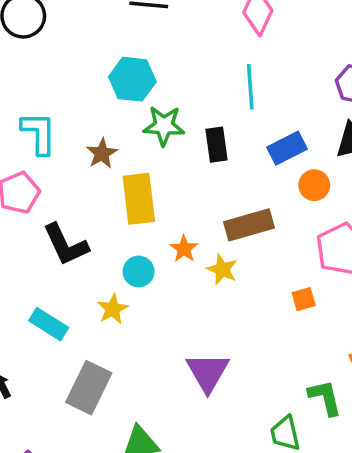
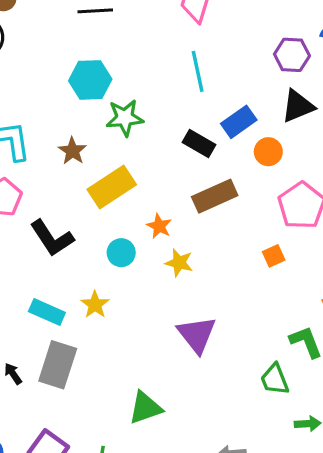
black rectangle: (216, 145) -> (199, 144), moved, turned -44
yellow rectangle: (139, 199) -> (112, 187), turned 72
yellow star: (222, 269) -> (179, 263), moved
yellow star: (113, 309) -> (95, 305), moved
gray rectangle: (89, 388) -> (58, 365), moved

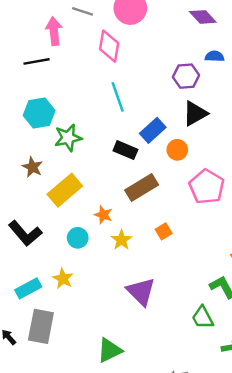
orange square: (274, 256) -> (164, 231), moved
yellow star: (179, 263) -> (121, 240), turned 30
cyan rectangle: (47, 312) -> (28, 288), turned -45

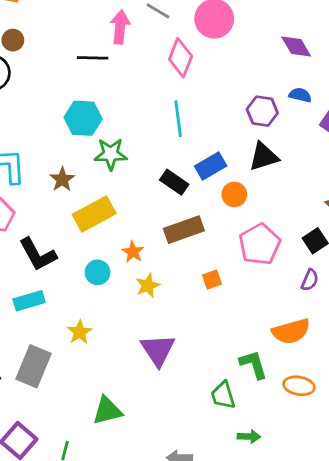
orange square: (164, 231) -> (212, 280), moved
yellow star: (63, 279) -> (80, 332), moved
cyan rectangle: (28, 288) -> (29, 301), moved

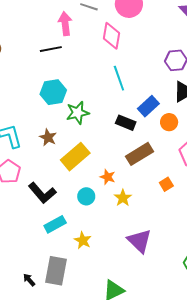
cyan rectangle: (29, 301) -> (55, 224), moved

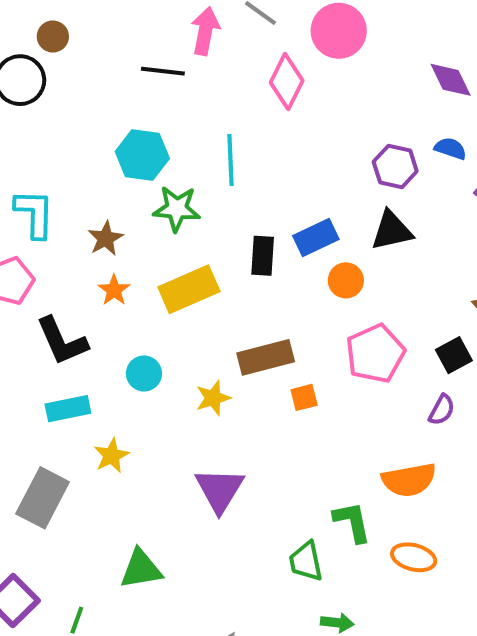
cyan line: (119, 78) -> (230, 160), moved
black rectangle: (126, 123) -> (263, 256), turned 54
brown rectangle: (139, 154) -> (266, 357), moved
yellow rectangle: (75, 157) -> (189, 289), moved
orange star: (108, 177) -> (114, 290), moved

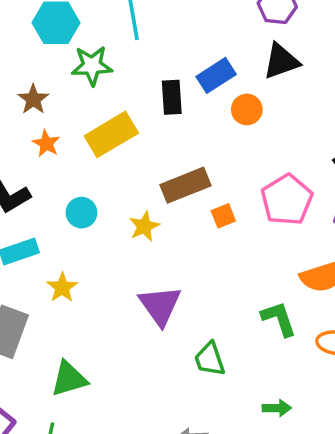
pink pentagon: (375, 354) -> (287, 200), moved
green trapezoid: (306, 561) -> (210, 359), moved
green triangle: (141, 569) -> (69, 379), moved

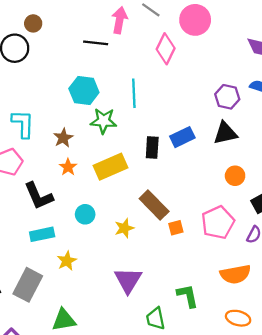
orange circle: (247, 109) -> (235, 176), moved
brown rectangle: (186, 185) -> (154, 205), turned 60
green L-shape: (279, 319) -> (188, 296), moved

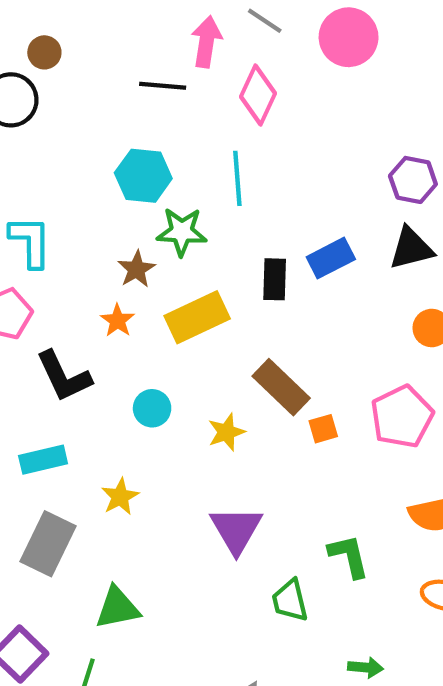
pink diamond: (166, 49) -> (258, 95), moved
brown star: (63, 138) -> (136, 269), moved
cyan rectangle: (42, 234) -> (43, 460), moved

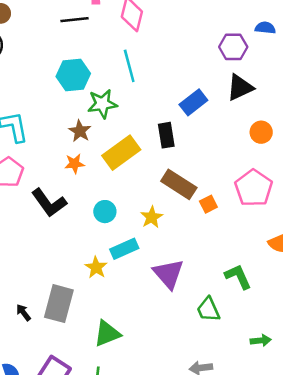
black rectangle: (275, 279) -> (166, 135), moved
orange star: (117, 321) -> (74, 164), turned -30
cyan rectangle: (43, 460) -> (124, 249), moved

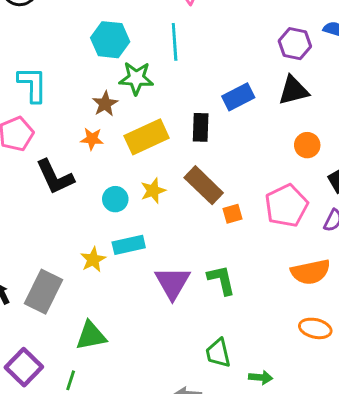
yellow star: (152, 217) -> (153, 191), moved
green L-shape: (238, 277) -> (221, 280), moved
green trapezoid: (208, 310) -> (218, 353), moved

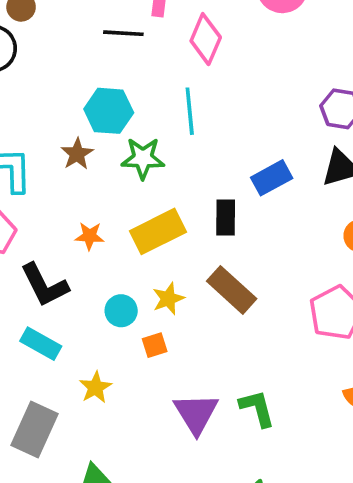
brown star: (105, 104) -> (77, 154), moved
orange square: (233, 214) -> (155, 345), moved
cyan rectangle: (129, 245) -> (41, 344), moved, turned 44

